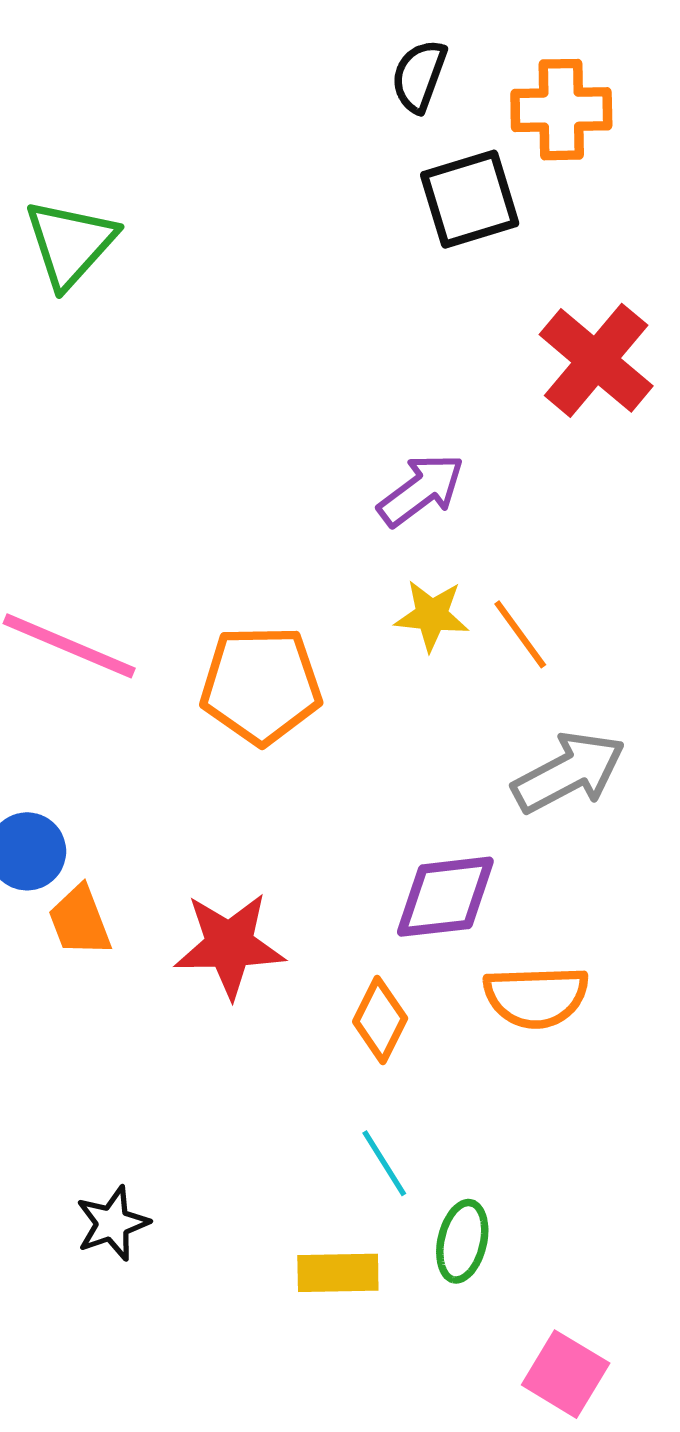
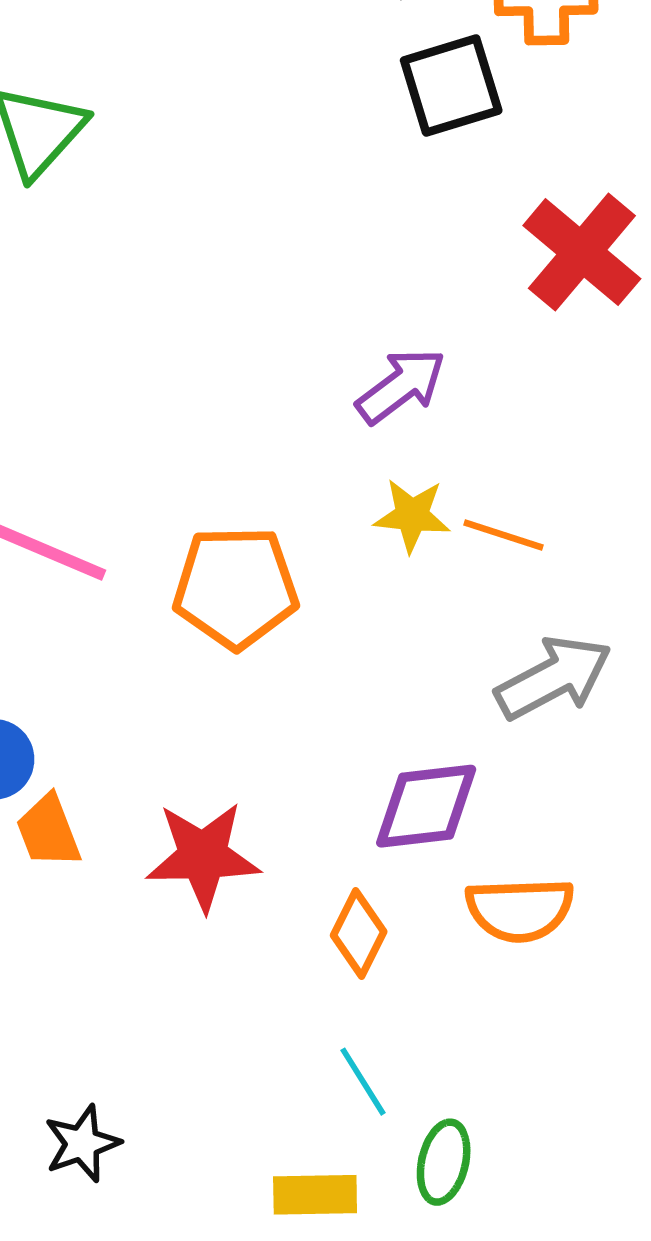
orange line: (520, 634) -> (503, 535), turned -36

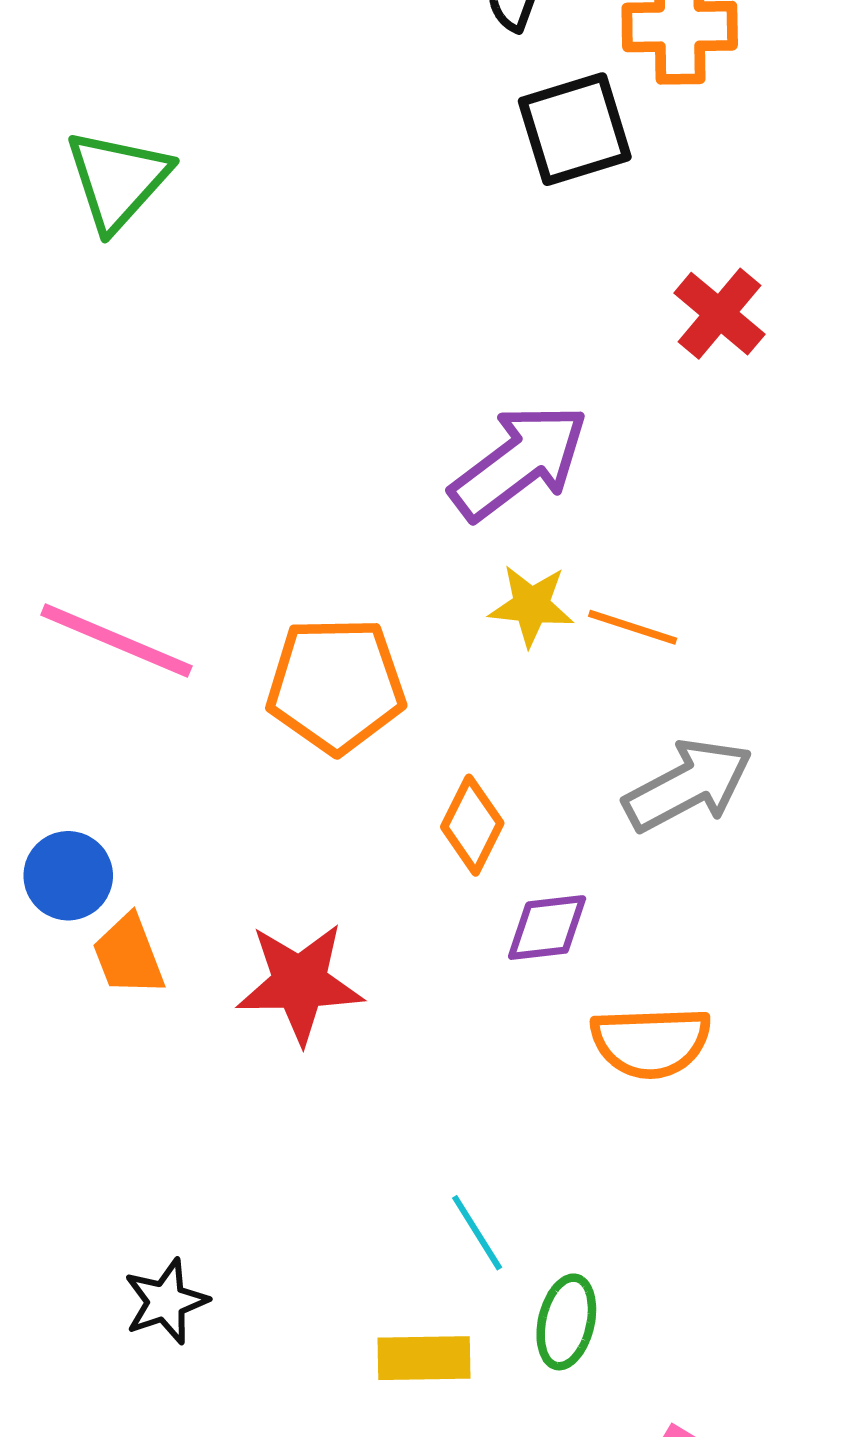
red cross: (582, 252) -> (719, 314), size x0.7
purple arrow: (401, 386) -> (519, 462), size x1.4
purple diamond: (426, 806) -> (547, 928), size x0.7
orange diamond: (359, 933) -> (472, 825), moved

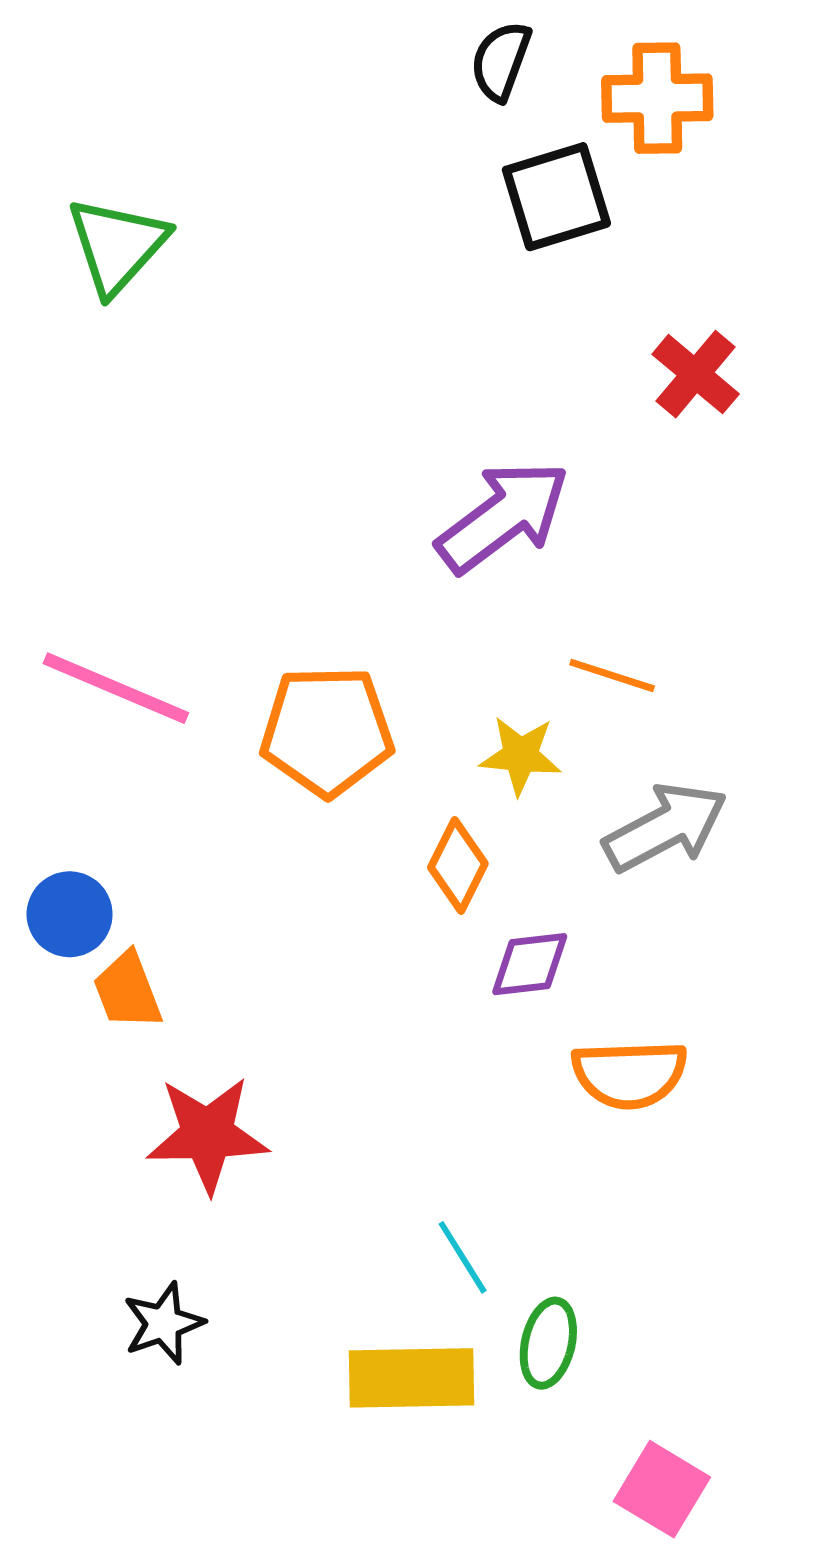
yellow star: (531, 606) -> (520, 755), moved
red star: (300, 983) -> (207, 1134), moved
yellow rectangle: (424, 1358) -> (412, 1378), size x1.4

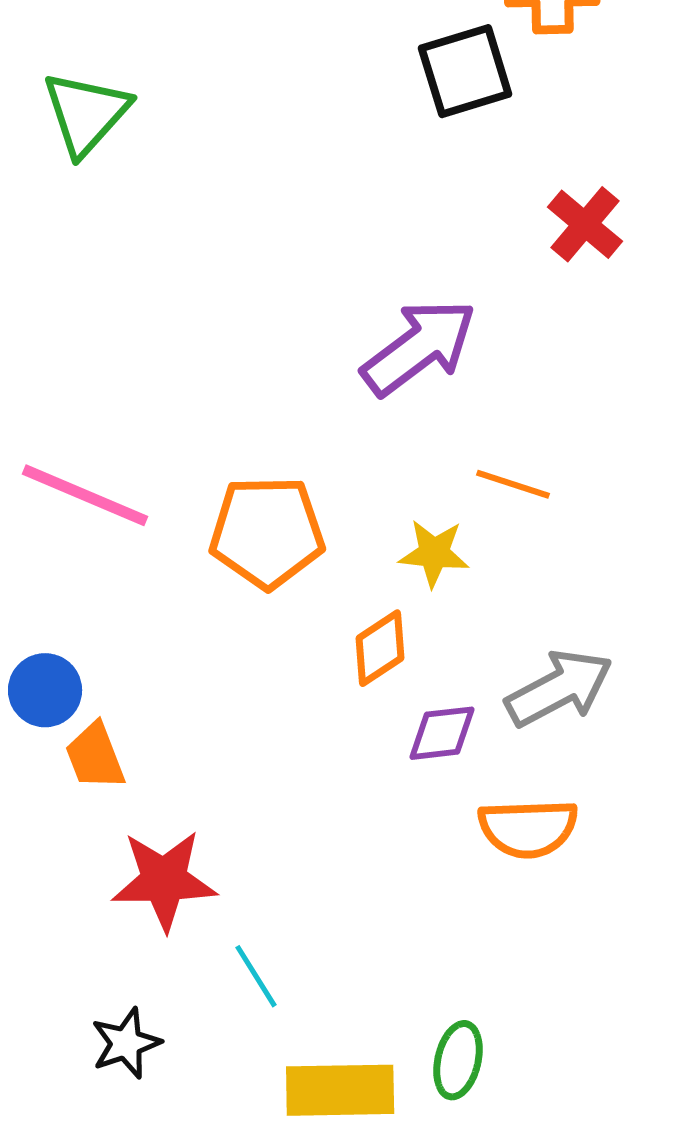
gray arrow: (665, 827) -> (559, 688), moved
orange diamond: (458, 866) -> (380, 648), turned 30
cyan line: (463, 1257) -> (256, 976), moved

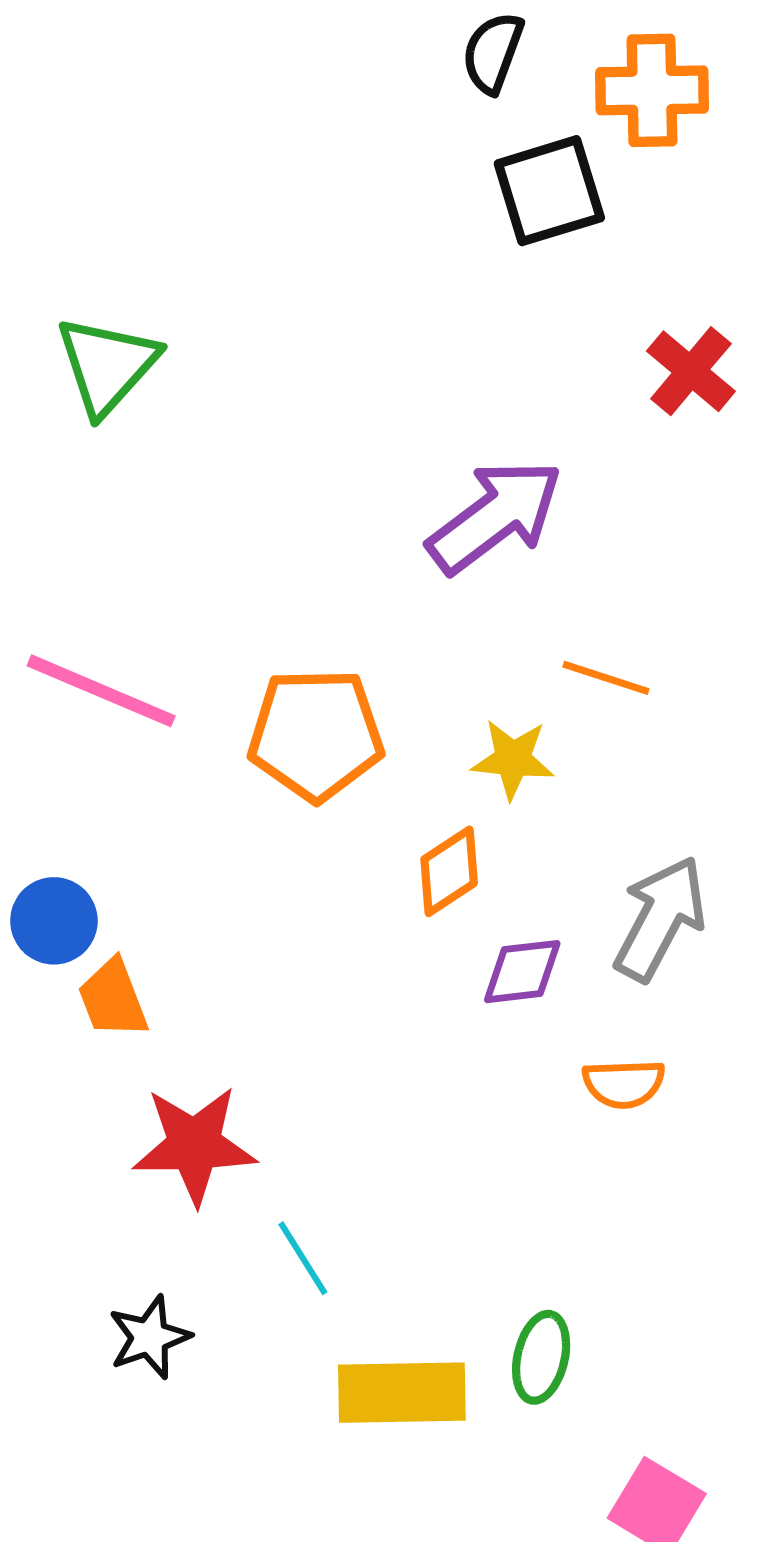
green triangle: (86, 113) -> (107, 365), moved
gray arrow: (559, 688) -> (660, 918), turned -34
orange semicircle: (528, 828) -> (624, 1084), size x0.7

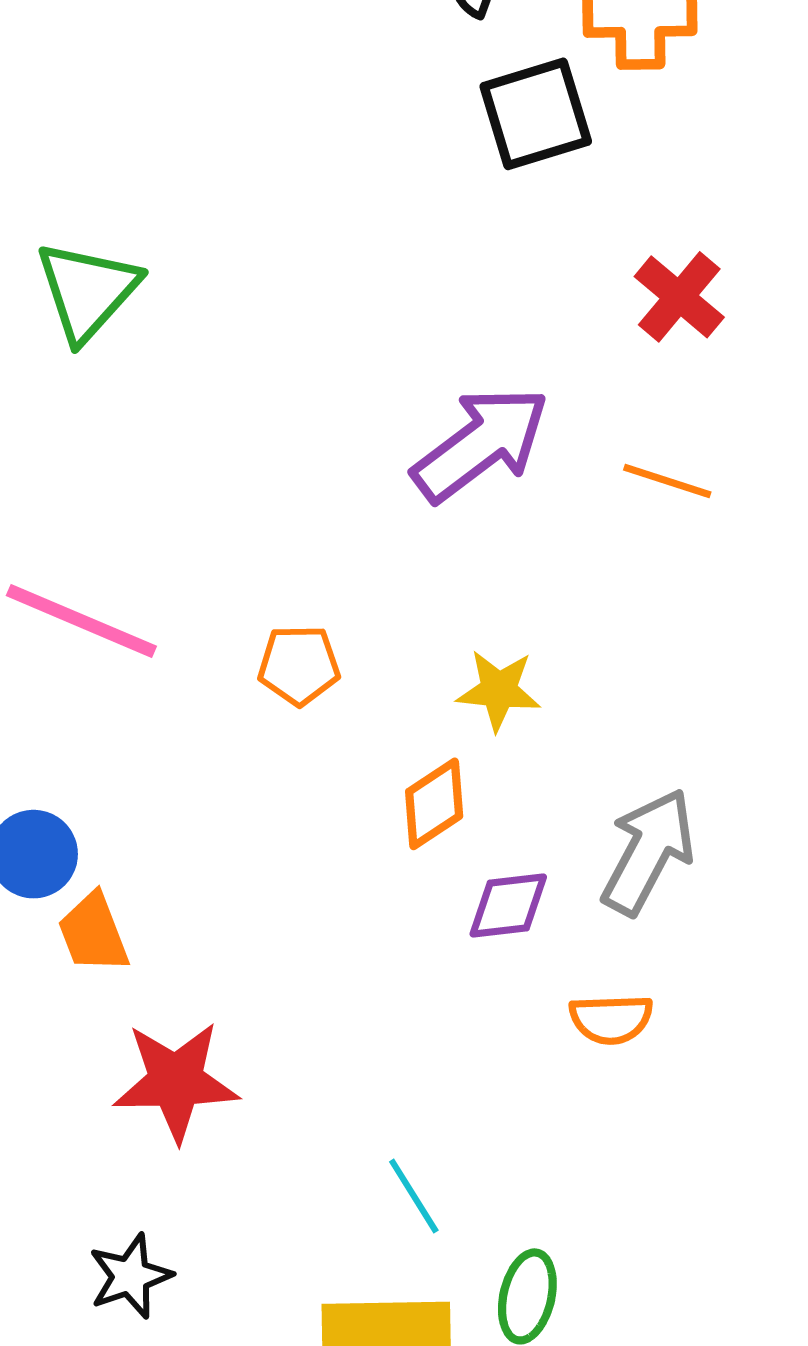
orange line: (606, 678) -> (667, 481), moved
orange pentagon: (316, 734) -> (299, 665), size x0.6
cyan line: (303, 1258) -> (414, 1196), moved

